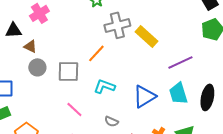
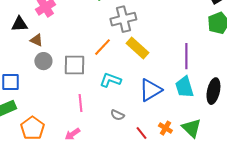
yellow rectangle: (146, 36) -> (137, 48), moved
purple line: (180, 62) -> (186, 56), turned -65
pink line: (74, 109) -> (80, 103), turned 42

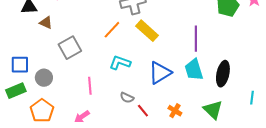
gray circle: (43, 61) -> (44, 78), moved
gray square: (74, 65) -> (70, 48), moved, turned -30
green triangle: (191, 128) -> (213, 110), moved
red line: (141, 133) -> (143, 111), moved

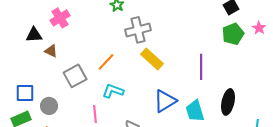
orange line: (112, 30) -> (106, 62), moved
cyan L-shape: (120, 63) -> (113, 91), moved
cyan trapezoid: (194, 70) -> (195, 111), moved

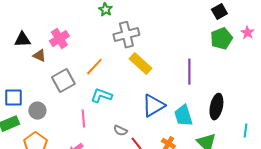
pink cross: (60, 18) -> (59, 39), moved

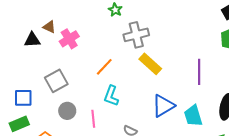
brown triangle: (39, 56) -> (49, 27), moved
gray square: (63, 81) -> (56, 81), moved
cyan L-shape: (101, 96) -> (111, 96), turned -90
gray circle: (37, 111) -> (67, 111), moved

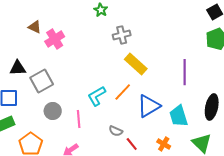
gray cross: (136, 35) -> (122, 35), size x0.7
black triangle: (32, 40) -> (18, 68), moved
orange line: (104, 67) -> (123, 92), moved
cyan L-shape: (111, 96) -> (97, 96), turned 40

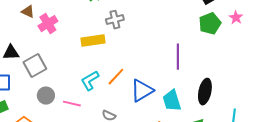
yellow rectangle: (136, 64) -> (93, 41), moved, turned -50
pink line: (79, 119) -> (72, 104), turned -72

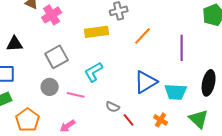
gray square: (35, 66) -> (57, 57), moved
orange line: (116, 77) -> (143, 36), moved
cyan trapezoid: (172, 101) -> (176, 92), turned -70

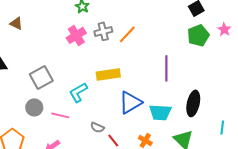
pink cross: (52, 15) -> (76, 35), moved
yellow rectangle: (97, 32) -> (108, 74), moved
orange line: (143, 36) -> (127, 34), moved

